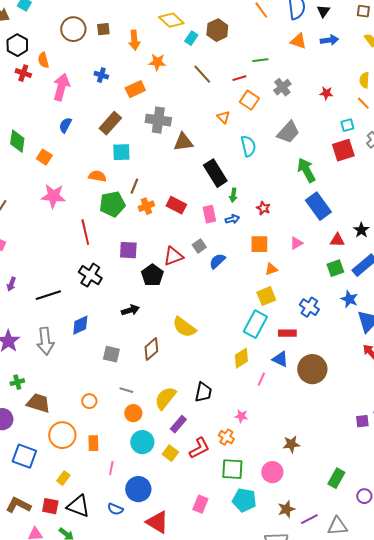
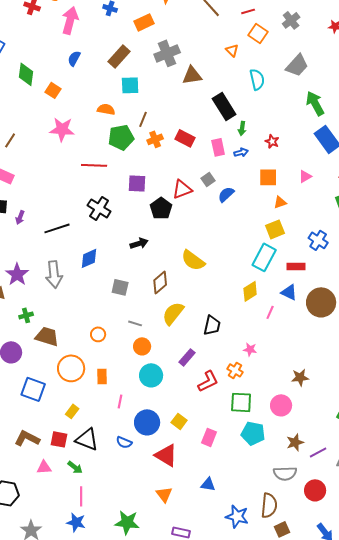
gray cross: (158, 120) -> (167, 53), turned -30
red line: (85, 232) -> (94, 165), turned -75
yellow semicircle: (165, 398) -> (173, 313), moved
yellow square: (170, 453) -> (179, 421), moved

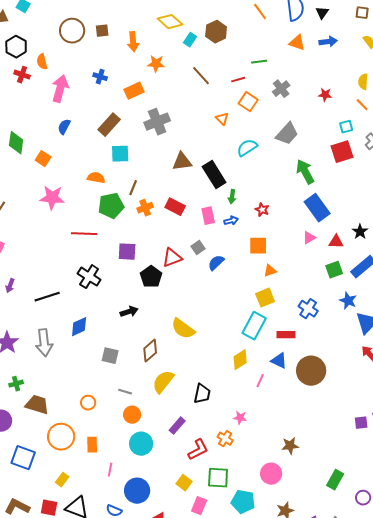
brown triangle: (192, 75) -> (182, 162), moved
cyan semicircle: (257, 79) -> (247, 148), turned -110
pink triangle: (305, 176) -> (309, 238), moved
green square: (241, 402) -> (218, 478), moved
yellow square: (179, 421) -> (184, 483), moved

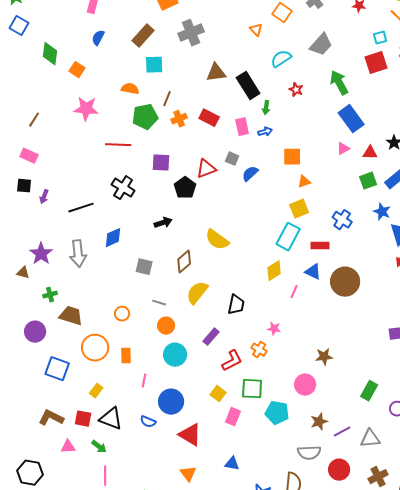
red star: (262, 210) -> (296, 90), moved
gray square: (198, 248) -> (232, 159), turned -32

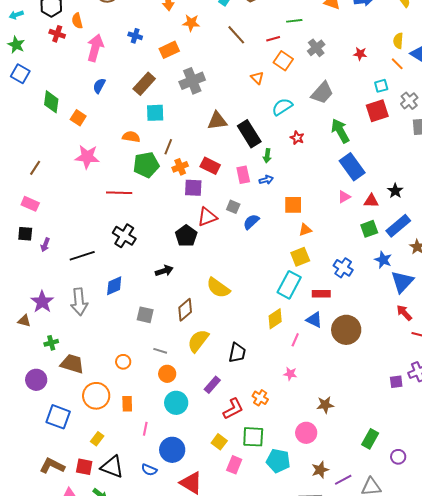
purple square: (161, 163) -> (193, 188), moved
pink star: (274, 329) -> (290, 374), moved

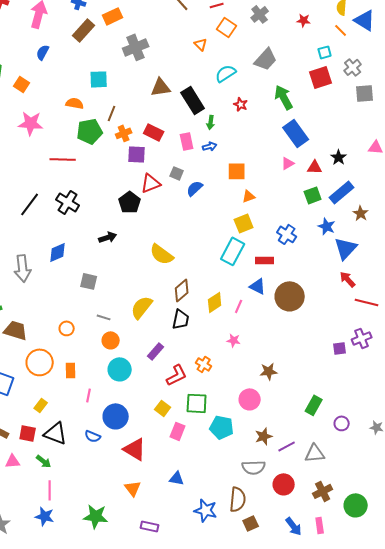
brown rectangle: (144, 84) -> (84, 30), moved
black line: (82, 256) -> (30, 204), moved, turned -35
brown diamond: (185, 310) -> (182, 290), moved
yellow diamond: (275, 319) -> (215, 302), moved

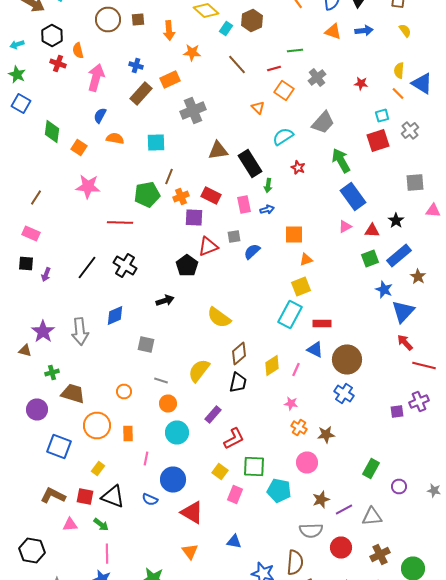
gray square: (365, 93) -> (415, 182), moved
orange semicircle: (75, 103) -> (115, 138), moved
gray square: (177, 173) -> (234, 236), turned -32
blue cross: (287, 234) -> (344, 394), moved
orange cross: (204, 364) -> (299, 428), moved

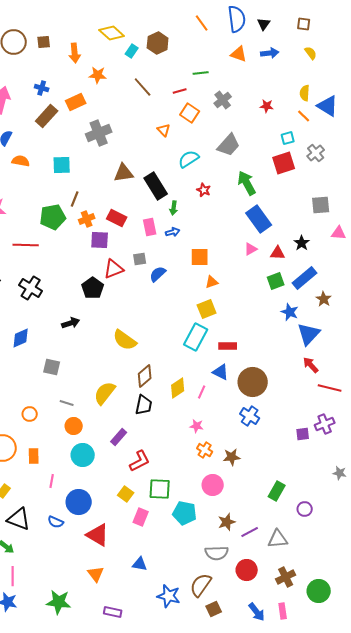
gray star: (434, 490) -> (340, 473), moved
brown semicircle: (295, 562) -> (201, 585), turned -150

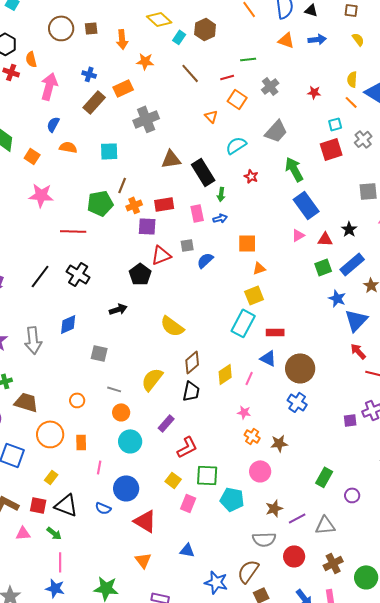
black triangle: (264, 24) -> (311, 10), turned -48
red rectangle: (117, 218) -> (164, 204), turned -36

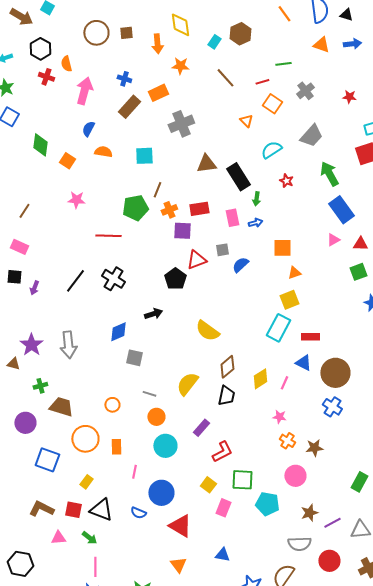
yellow diamond: (159, 19) -> (180, 25), moved, turned 40
pink star: (41, 195) -> (76, 200), size x0.7
blue diamond: (68, 324) -> (118, 332), moved

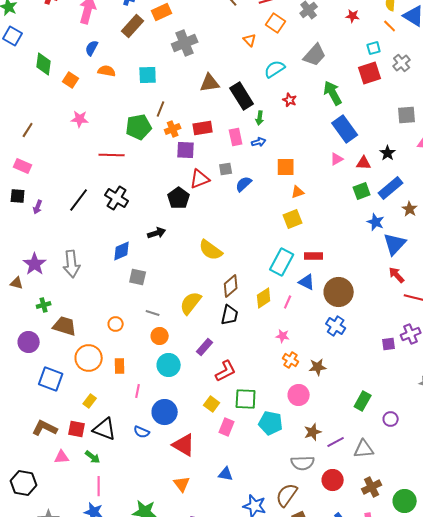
cyan rectangle: (278, 328) -> (282, 262), moved

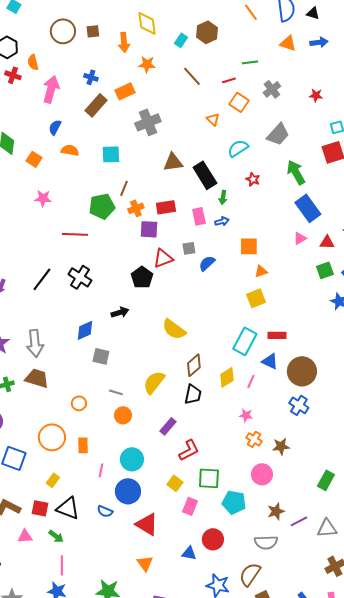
brown trapezoid: (65, 326) -> (37, 378), moved
cyan circle: (169, 365) -> (132, 459), moved
red circle: (333, 480) -> (213, 539), moved

